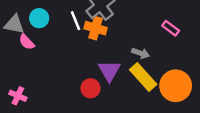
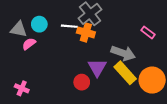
white line: (75, 21) -> (69, 26), turned -63
pink semicircle: (27, 42) -> (29, 44), turned 96
gray arrow: (141, 53) -> (123, 53), size x1.6

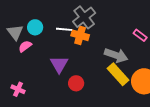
gray triangle: (19, 29) -> (15, 32), turned 42
purple triangle: (97, 68) -> (59, 64), moved

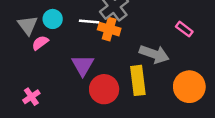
yellow rectangle: (118, 74) -> (138, 80), moved, turned 35
red circle: (76, 83) -> (104, 89), size x1.5
pink cross: (18, 89) -> (31, 97), turned 32

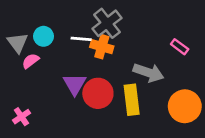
red circle: (104, 89) -> (98, 93), moved

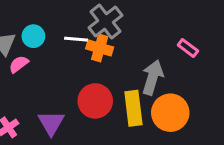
gray arrow: (148, 73) -> (153, 77), turned -92
purple triangle: (75, 84) -> (51, 123), moved
orange circle: (185, 106) -> (170, 113), moved

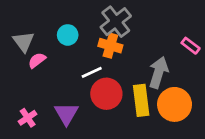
cyan circle: (33, 36) -> (68, 35), moved
white line: (76, 39) -> (92, 72), moved, turned -30

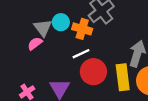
gray triangle: (24, 42) -> (43, 28), moved
orange cross: (110, 46) -> (82, 29), moved

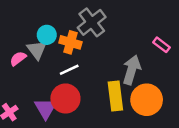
gray triangle: (43, 28) -> (37, 50), moved
red circle: (93, 72) -> (65, 98), moved

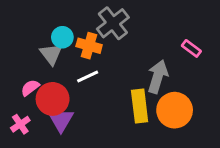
pink semicircle: (18, 59) -> (30, 88), moved
red circle: (65, 98) -> (53, 99), moved

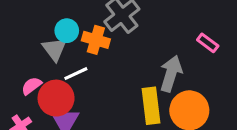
white line: (88, 76) -> (76, 74), moved

